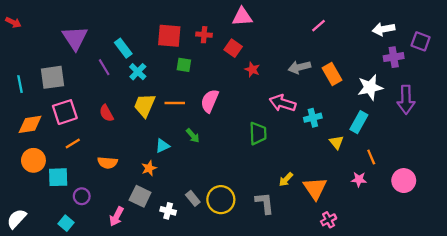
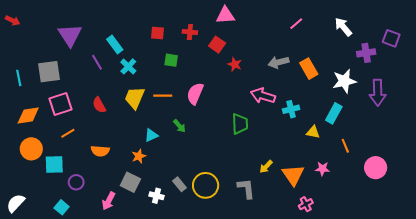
white arrow: (384, 29) -> (343, 27), moved, turned 60
red square: (169, 36) -> (158, 33), size x0.6
yellow triangle: (336, 142) -> (313, 132), turned -40
pink star: (359, 179) -> (322, 169), moved

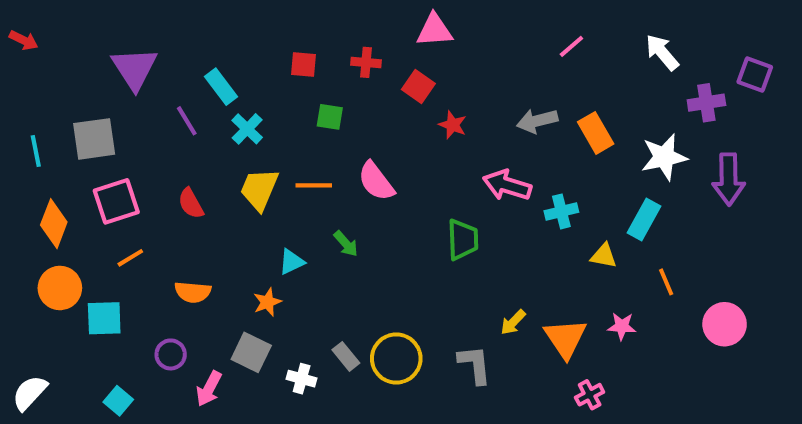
pink semicircle: (195, 94) -> (376, 181), turned -60
orange diamond: (28, 115) -> (54, 224), turned -60
purple circle: (76, 182) -> (171, 354), moved

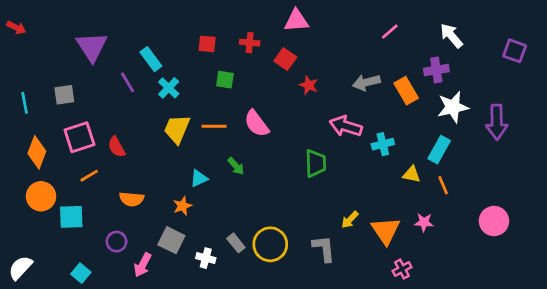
purple cross: (706, 103) -> (436, 70), moved
gray square: (94, 139) -> (64, 95), size x0.7
red semicircle: (191, 203) -> (117, 147), moved
orange line: (666, 282) -> (443, 185), moved

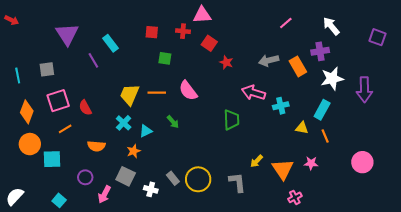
pink triangle: (296, 21) -> (202, 15), moved
cyan cross: (169, 88) -> (124, 123), moved

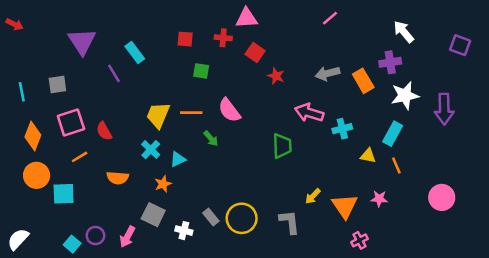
pink line: (286, 23) -> (330, 18), moved
green arrow: (173, 122) -> (211, 138), moved
purple circle: (85, 177) -> (95, 235), moved

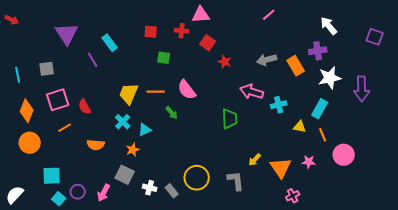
cyan square: (64, 194) -> (52, 176), moved
pink circle: (442, 197) -> (344, 155), moved
gray rectangle: (211, 217) -> (172, 191), moved

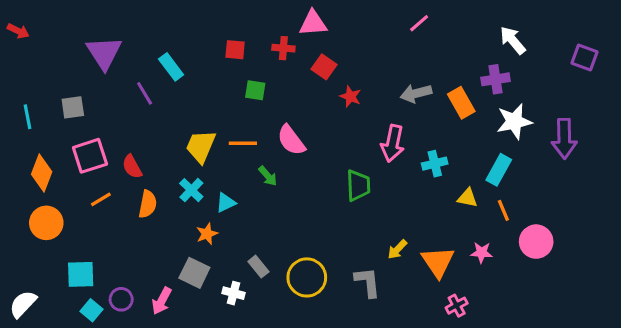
pink arrow: (252, 92) -> (393, 143), turned -95
orange semicircle: (96, 145) -> (148, 204), moved, turned -84
gray rectangle: (172, 191) -> (258, 267), moved

